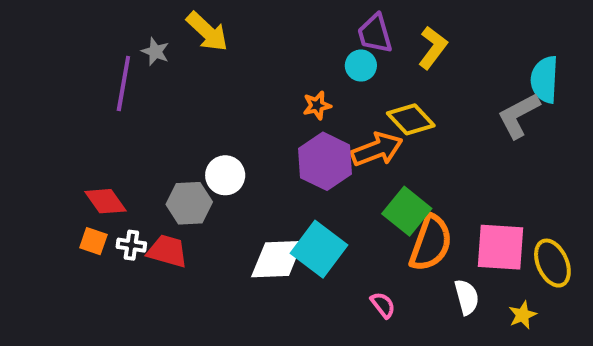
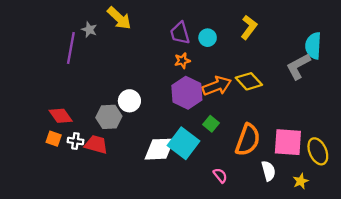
purple trapezoid: (375, 34) -> (180, 33), moved
yellow diamond: (411, 119) -> (249, 81), moved
green square: (407, 211) -> (211, 124), moved, size x0.6

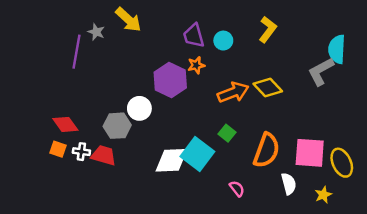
purple hexagon: (187, 93) -> (170, 80), moved

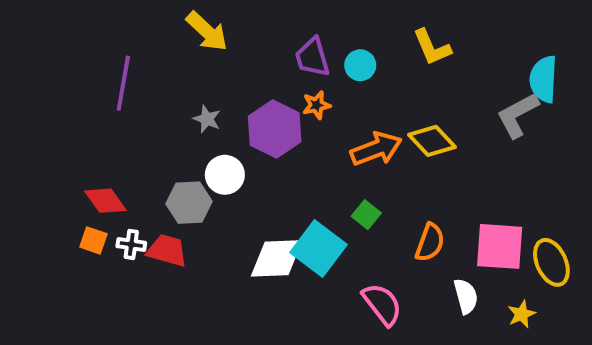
yellow L-shape: (268, 29) -> (432, 47), turned 120
gray star: (96, 32) -> (207, 119), moved
orange semicircle: (266, 150) -> (430, 242), size x0.7
pink semicircle: (237, 189) -> (382, 304), size x1.6

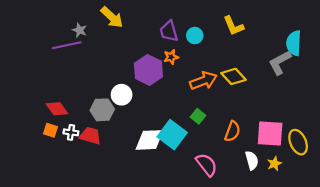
purple line: (123, 83) -> (67, 45), turned 68
gray star: (207, 119) -> (80, 30), moved
yellow star: (522, 314) -> (274, 164), moved

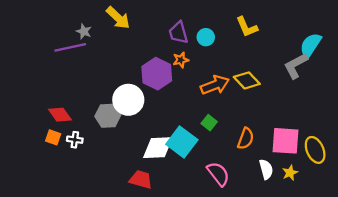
cyan semicircle: (294, 43) -> (311, 45), turned 30
white circle: (122, 95) -> (128, 100), size x1.4
red trapezoid: (90, 136) -> (141, 180), moved

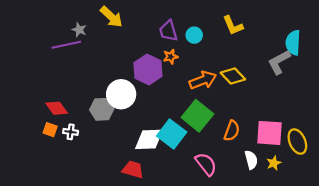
cyan semicircle: (311, 45) -> (293, 43), turned -30
green square: (209, 123) -> (197, 116), size x2.0

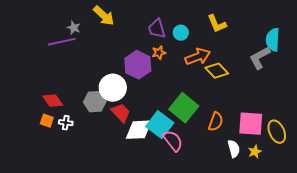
orange arrow: (203, 80) -> (198, 57), moved
pink semicircle: (206, 164) -> (173, 141), moved
red trapezoid: (133, 169) -> (121, 113), moved, turned 30

